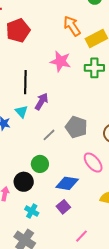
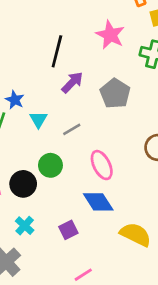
cyan triangle: (21, 112) -> (38, 119), moved
gray pentagon: (76, 127) -> (115, 93), moved
pink ellipse: (93, 163) -> (102, 165), moved
blue diamond: (67, 183) -> (98, 202), moved, turned 35

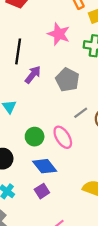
gray line: (72, 129) -> (81, 113), moved
green circle: (50, 165) -> (35, 137), moved
blue diamond: (98, 202) -> (45, 166), moved

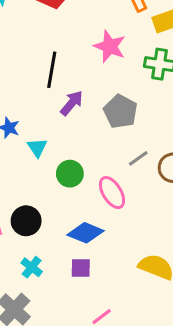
green circle: (35, 137) -> (70, 174), moved
blue diamond: (45, 166) -> (85, 233), turned -30
purple square: (42, 191) -> (81, 268), turned 32

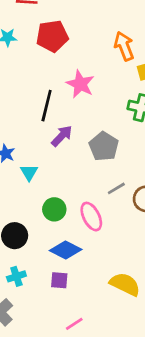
pink star: (110, 46) -> (80, 84), moved
green circle: (70, 174) -> (54, 209), moved
cyan cross: (32, 267) -> (16, 276), turned 30

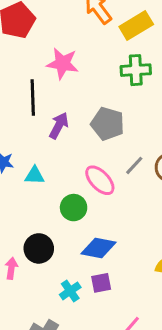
cyan triangle: (29, 172) -> (35, 175), turned -42
pink ellipse: (91, 217) -> (100, 180), moved
cyan cross: (16, 276) -> (70, 291), moved

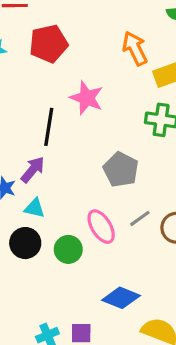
purple arrow: (59, 126) -> (33, 170), moved
black circle: (39, 248) -> (25, 243), moved
blue diamond: (99, 248) -> (121, 298), moved

